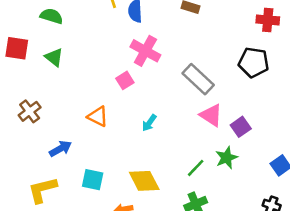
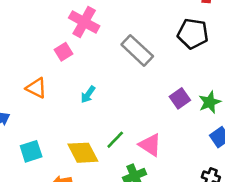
pink triangle: (211, 115) -> (150, 145), moved
green star: (227, 158) -> (210, 102), moved
green line: (196, 168) -> (115, 140), moved
cyan square: (93, 180) -> (31, 151), turned -30

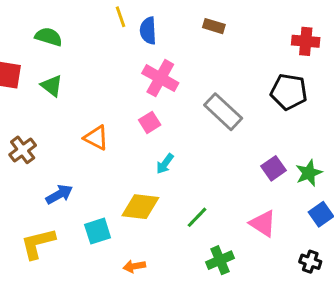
pink square: (63, 52) -> (150, 122), moved
orange triangle: (36, 88) -> (96, 138), moved
pink triangle: (150, 145) -> (263, 223), moved
yellow diamond: (83, 153) -> (140, 207), moved, turned -56

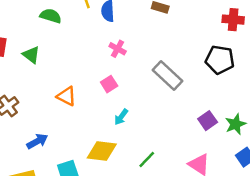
green semicircle: (49, 37) -> (51, 16), moved
pink cross: (160, 78) -> (118, 49), size x0.6

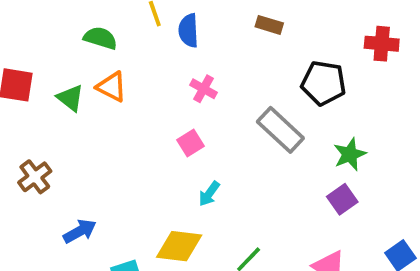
black pentagon: (220, 60) -> (324, 83), moved
orange triangle: (66, 96) -> (112, 87), moved
green star: (236, 124) -> (350, 154), moved

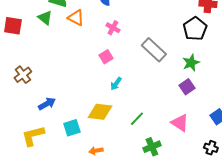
black pentagon: (324, 83) -> (195, 29), moved, turned 30
orange triangle: (112, 87) -> (76, 18), moved
green triangle: (70, 98) -> (45, 18), moved

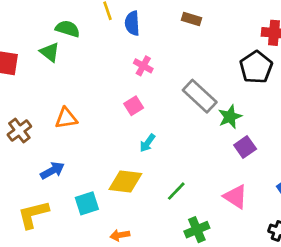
orange triangle: (76, 18) -> (66, 118), moved, turned -36
green star: (191, 63) -> (230, 117), moved

